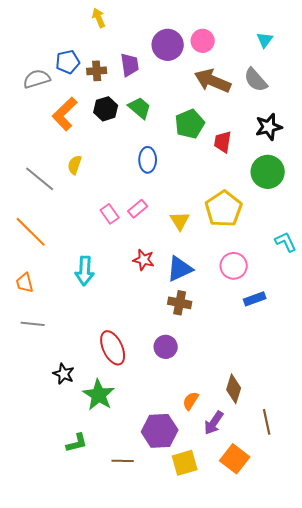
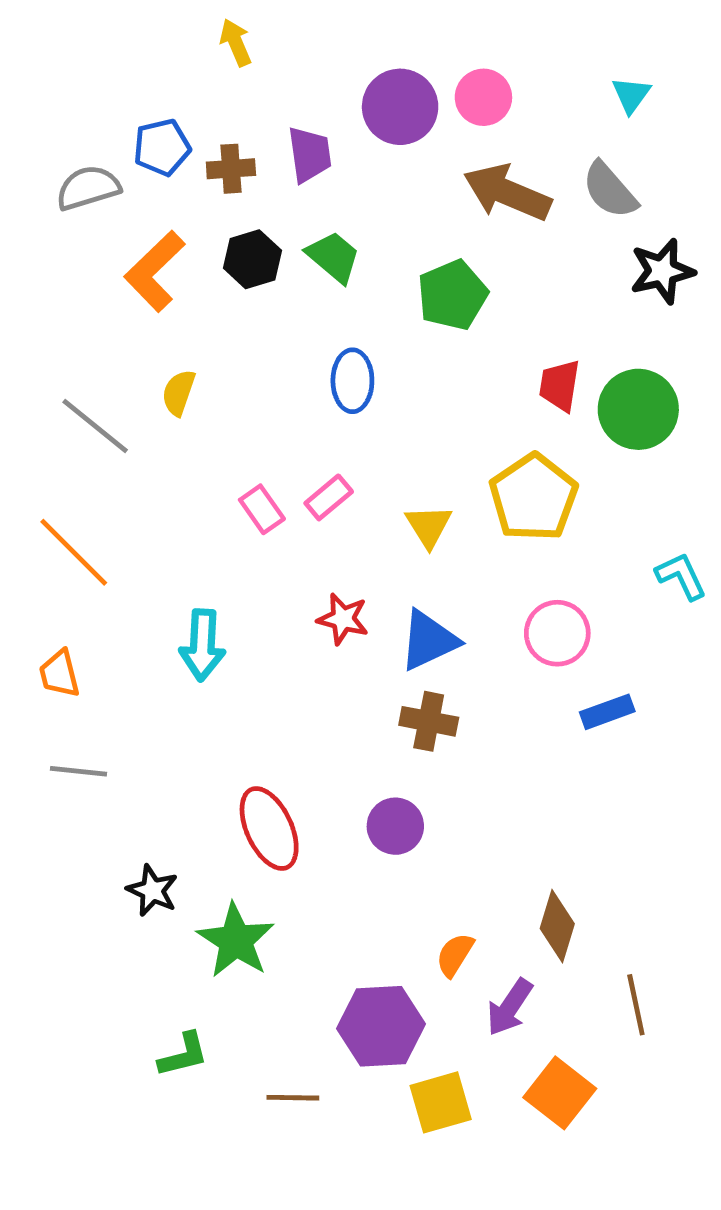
black star: (269, 127) -> (662, 271), moved
red trapezoid: (223, 142) -> (560, 385), moved

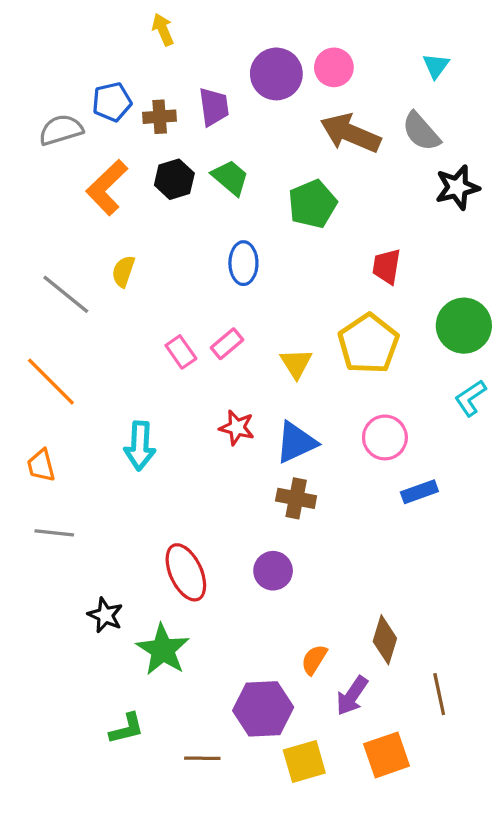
green circle: (638, 409) -> (464, 326), moved
cyan L-shape: (681, 576) -> (470, 398), turned -99
orange square: (560, 1093) -> (387, 755), turned 33

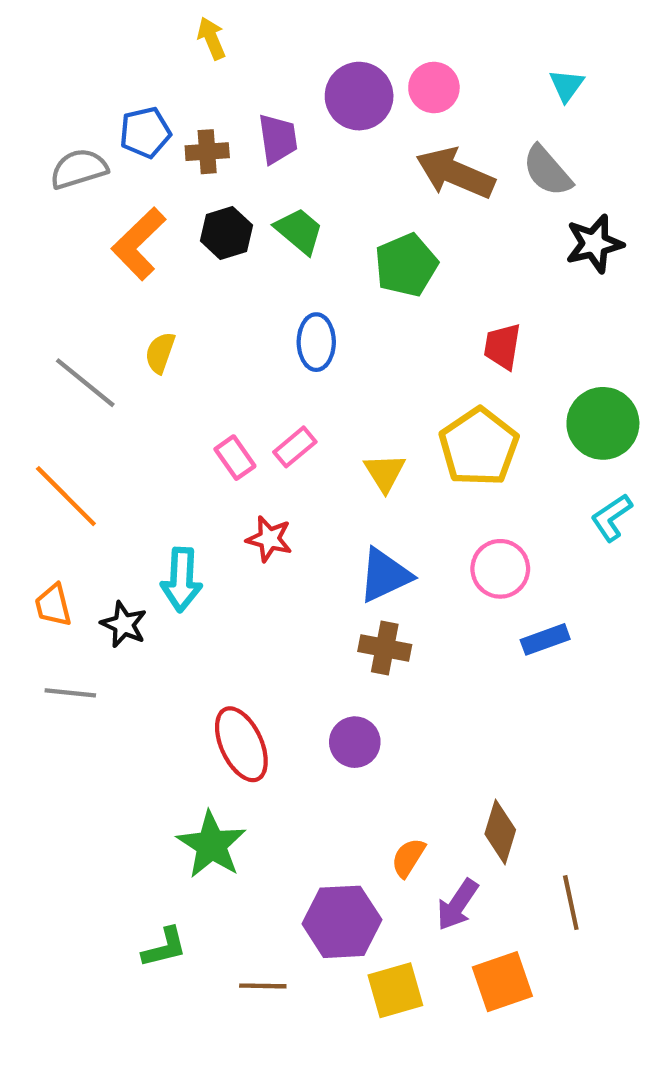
red star: (237, 428) -> (269, 539), moved
black star: (105, 615) -> (124, 624), moved

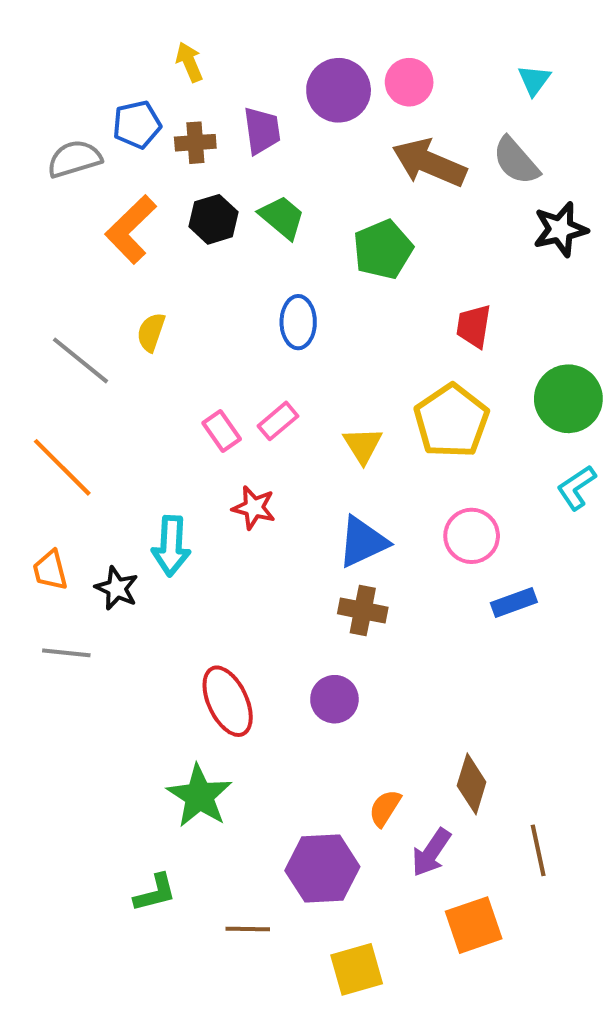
yellow arrow: (211, 38) -> (189, 62), moved
yellow square: (395, 990) -> (357, 969), moved

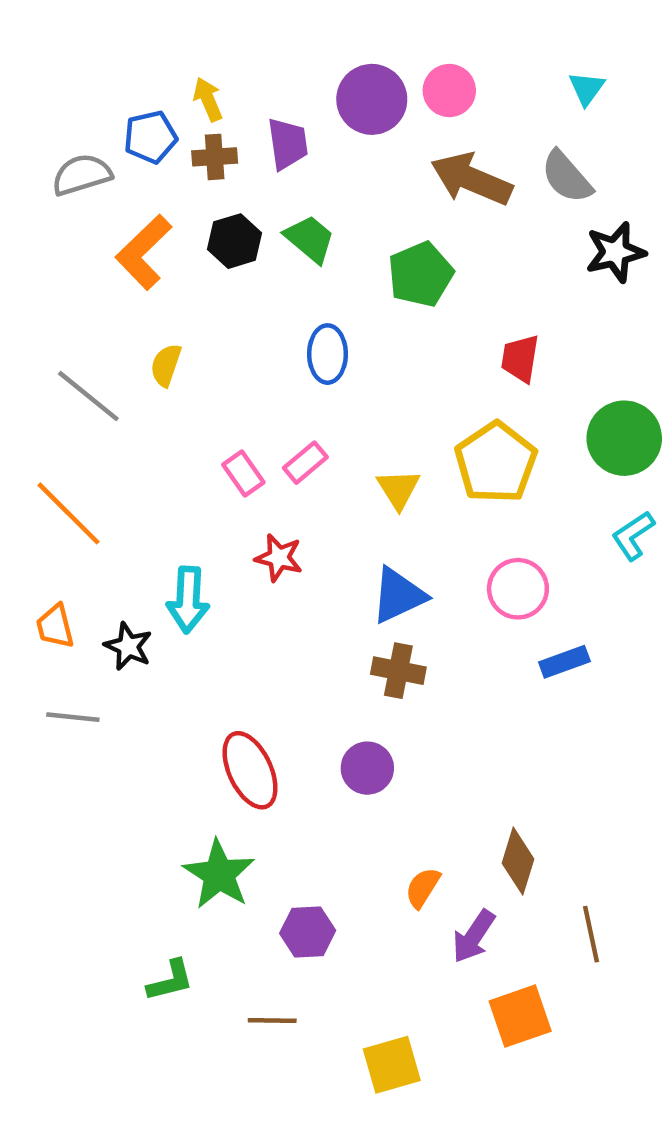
yellow arrow: (189, 62) -> (208, 99), moved
purple hexagon: (322, 869) -> (308, 932), moved, size x0.7

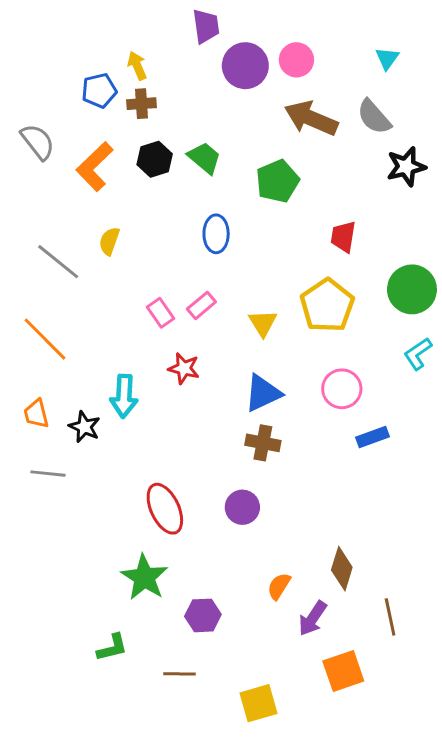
purple trapezoid: (288, 144) -> (206, 26), moved
gray semicircle: (82, 175) -> (38, 142), moved, turned 69

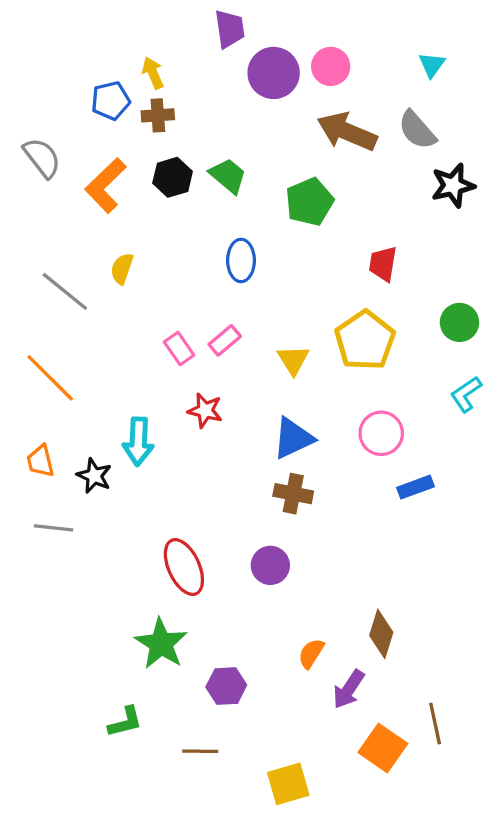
green circle: (412, 289) -> (459, 322), size x0.7
brown line: (390, 617) -> (435, 724), moved
orange square: (343, 671) -> (383, 748), turned -36

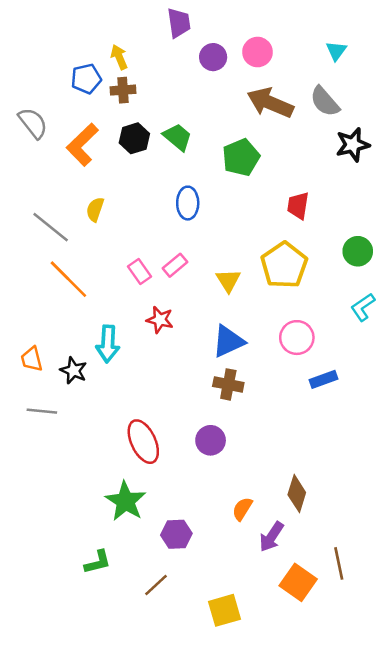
purple circle: (274, 73) -> (213, 57), size x0.7
orange line: (50, 378) -> (68, 279), moved
brown line: (200, 751) -> (156, 585), turned -44

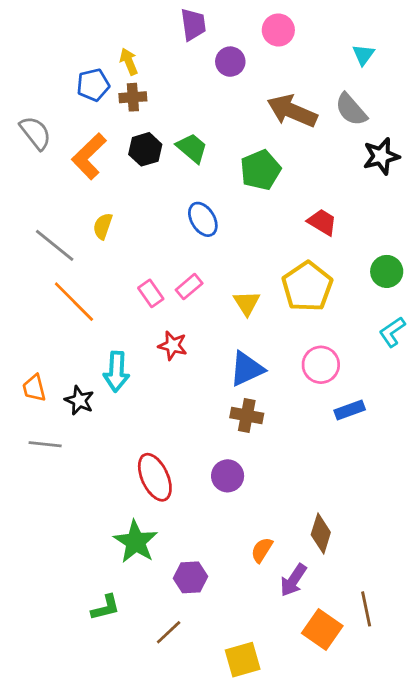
pink circle: (258, 52) -> (278, 30), moved
blue ellipse: (188, 203) -> (203, 219), turned -32
red trapezoid: (298, 206) -> (322, 222), turned 112

